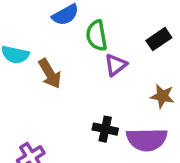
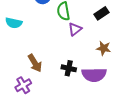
brown arrow: (50, 74) -> (35, 63), moved

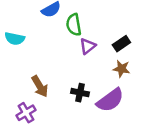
black rectangle: (101, 13) -> (121, 44), moved
purple semicircle: (94, 75) -> (110, 100), turned -35

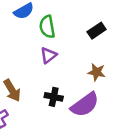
black rectangle: (121, 44) -> (97, 31), moved
purple triangle: (88, 46) -> (48, 55), moved

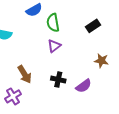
brown star: (97, 72) -> (101, 61), moved
purple semicircle: (85, 105) -> (84, 86), size x0.7

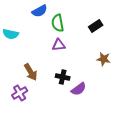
purple triangle: (54, 46) -> (59, 45), turned 32
purple semicircle: (84, 86) -> (79, 89), moved

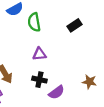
purple triangle: (59, 45) -> (39, 54), moved
brown star: (104, 59) -> (89, 82), moved

